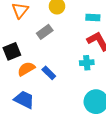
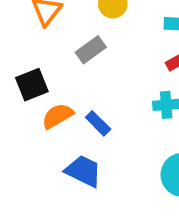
blue trapezoid: (24, 100) -> (83, 171), moved

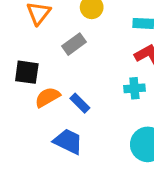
black square: (32, 85) -> (27, 72), turned 30

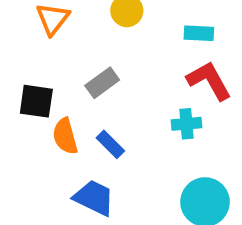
gray rectangle: (74, 44) -> (102, 83), moved
orange semicircle: (47, 97) -> (65, 136), turned -75

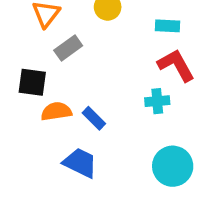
gray rectangle: (102, 83) -> (68, 48), moved
orange semicircle: (65, 136) -> (56, 111), turned 96

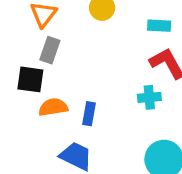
gray rectangle: (68, 48) -> (50, 50), moved, turned -35
blue rectangle: (94, 118) -> (89, 114), turned 55

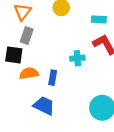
cyan cross: (149, 97) -> (77, 58), moved

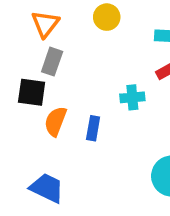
orange semicircle: (29, 73) -> (55, 121), turned -60
blue trapezoid: (44, 106) -> (47, 188), moved

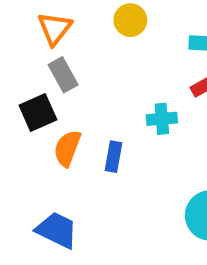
gray rectangle: (52, 62) -> (63, 75), turned -48
black square: (32, 92) -> (38, 113), turned -32

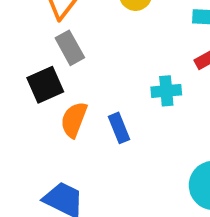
blue rectangle: (114, 157) -> (119, 128), turned -32

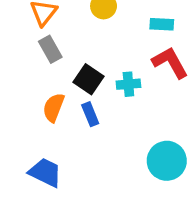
black square: (45, 85) -> (89, 79), moved, turned -32

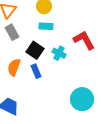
cyan rectangle: (162, 24) -> (46, 26), moved
cyan cross: (128, 84) -> (59, 53), turned 32

